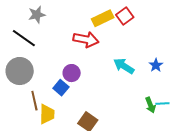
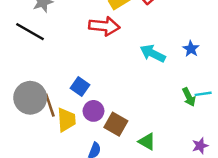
gray circle: (20, 71) -> (30, 98), moved
purple circle: (72, 73) -> (93, 111), moved

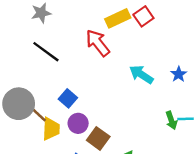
red arrow: (104, 26) -> (98, 43), turned -140
black line: (30, 32) -> (46, 52), moved
brown line: (50, 105) -> (37, 113), turned -35

